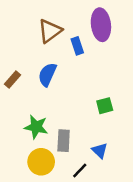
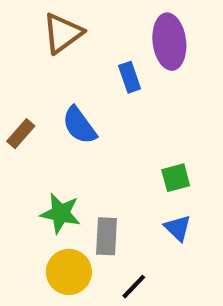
brown triangle: (50, 31) -> (63, 33), moved
blue semicircle: (47, 75) -> (79, 125), turned -60
blue triangle: (100, 151) -> (178, 228), moved

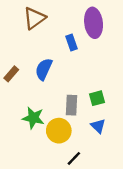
blue semicircle: (79, 125) -> (44, 69), turned 60
gray rectangle: (107, 236) -> (72, 105), moved
yellow circle: (69, 272) -> (59, 131), moved

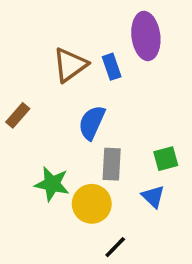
brown triangle: (34, 18) -> (70, 65), moved
blue semicircle: (44, 69) -> (92, 123), moved
green square: (97, 98) -> (166, 159), moved

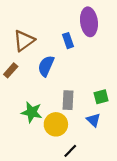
brown triangle: (70, 65) -> (24, 41), moved
blue semicircle: (92, 123) -> (46, 66), moved

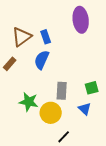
blue rectangle: (68, 41) -> (46, 37), moved

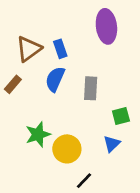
gray rectangle: (62, 91) -> (91, 88), moved
green star: (29, 102) -> (38, 134), turned -30
blue triangle: (85, 109) -> (112, 144), turned 32

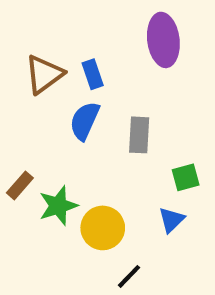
brown rectangle: (13, 84) -> (20, 185), moved

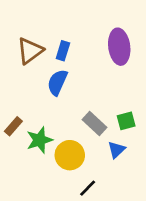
purple ellipse: (163, 40) -> (119, 47), moved
blue rectangle: (93, 74) -> (63, 51), turned 36
gray rectangle: (139, 135) -> (94, 124), moved, turned -50

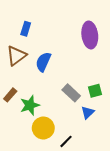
brown triangle: (30, 51) -> (16, 56), moved
blue rectangle: (63, 51) -> (26, 29), moved
yellow circle: (70, 155) -> (43, 128), moved

